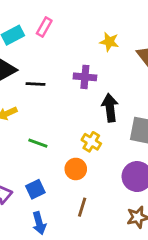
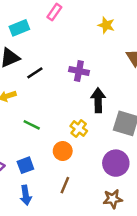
pink rectangle: (44, 27) -> (54, 12), moved
yellow star: (109, 42) -> (106, 25), moved
black line: (35, 84) -> (35, 73), turned -42

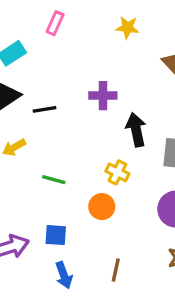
black line: (35, 73) -> (45, 109), turned 35
blue square: (25, 165) -> (56, 235), turned 35
brown line: (65, 185) -> (116, 270), moved

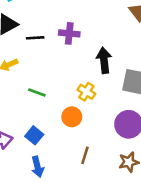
purple cross: (103, 96) -> (69, 33), moved
blue square: (56, 235) -> (34, 135), turned 30
brown line: (116, 270) -> (85, 155), moved

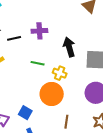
green line: (37, 93) -> (38, 63), moved
orange circle: (72, 117) -> (52, 94), size x1.5

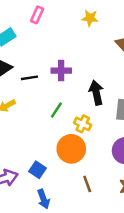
green line: (38, 63) -> (56, 110), turned -72
brown line: (66, 122) -> (87, 184), turned -32

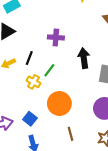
black line: (29, 78) -> (29, 58), moved, turned -64
yellow cross: (83, 124) -> (33, 82), moved

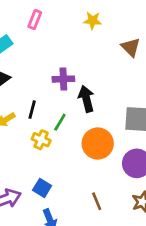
black arrow: (84, 58) -> (86, 99), moved
orange circle: (59, 103) -> (98, 144), moved

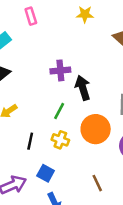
pink rectangle: (35, 20) -> (31, 16), turned -36
black line: (32, 110) -> (30, 141), moved
yellow cross: (41, 140) -> (60, 140), moved

